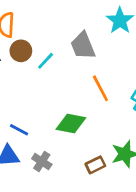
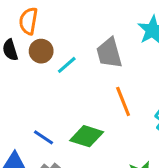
blue line: (19, 130) -> (43, 137), moved

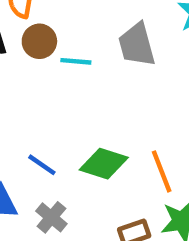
cyan line: (67, 65) -> (76, 61), turned 45
orange line: (123, 101) -> (162, 171), moved

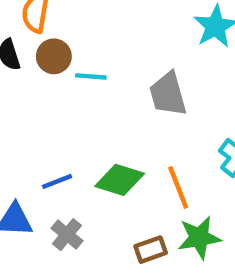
gray trapezoid: (137, 45) -> (168, 94), moved
blue line: (42, 165) -> (57, 181), turned -56

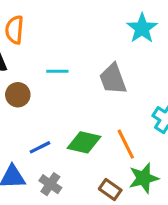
brown circle: (54, 56) -> (18, 95), moved
brown rectangle: (151, 250) -> (110, 190), turned 60

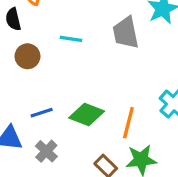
gray trapezoid: (113, 79) -> (126, 33), moved
orange line: (126, 144) -> (128, 123), turned 32

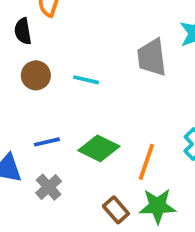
cyan line: (71, 39) -> (86, 80), moved

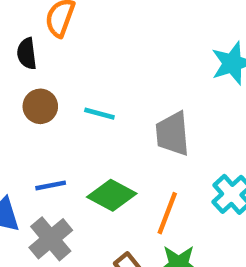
gray trapezoid: (152, 57) -> (173, 134), moved
gray cross: (49, 187) -> (51, 239), size x1.4

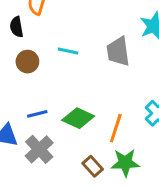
cyan line: (99, 114) -> (68, 51), moved
gray trapezoid: (173, 134) -> (118, 52), moved

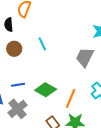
cyan line: (68, 51) -> (42, 44), turned 48
gray trapezoid: (118, 52) -> (85, 57), moved, turned 30

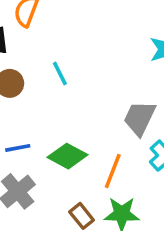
gray trapezoid: (85, 57) -> (139, 118), moved

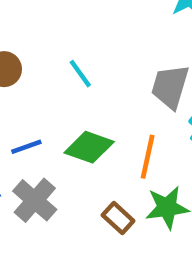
cyan line: (60, 73) -> (80, 74), moved

